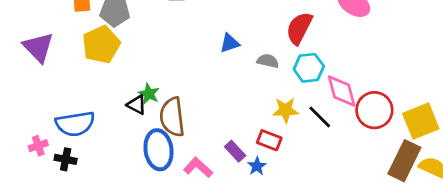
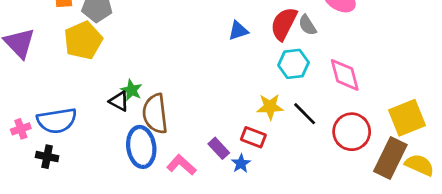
blue triangle: (230, 43) -> (238, 31), moved
gray semicircle: (268, 61) -> (307, 25), moved, turned -135
pink diamond: (342, 91) -> (345, 75), moved
red circle: (374, 110) -> (352, 132), moved
pink cross: (38, 146) -> (21, 129), moved

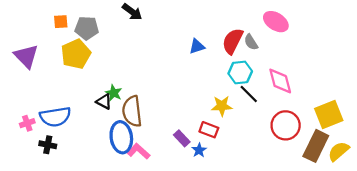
black line: (305, 114) -> (249, 94), moved
pink L-shape: (181, 165) -> (139, 151), moved
yellow semicircle: (420, 165) -> (339, 151), turned -65

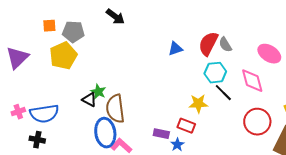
pink ellipse: (276, 22) -> (269, 54), moved
purple triangle: (26, 56) -> (17, 58), turned 30
pink cross: (27, 123) -> (18, 112), moved
purple rectangle: (182, 138) -> (161, 134), turned -35

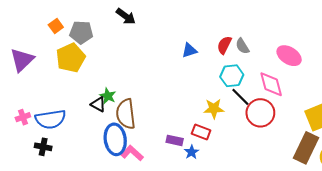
orange square: (49, 26) -> (56, 26), turned -32
red semicircle: (208, 44) -> (224, 45), size x0.7
red circle: (257, 122) -> (260, 113), moved

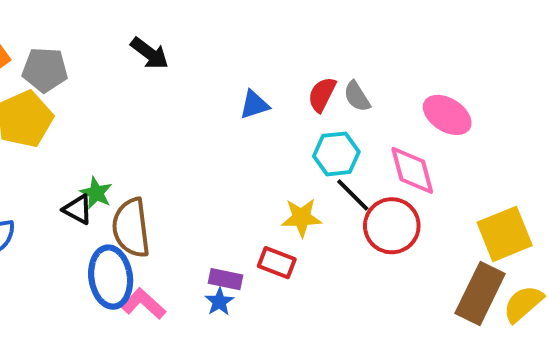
black arrow: (126, 16) -> (150, 53), moved
blue star: (192, 152) -> (219, 302), moved

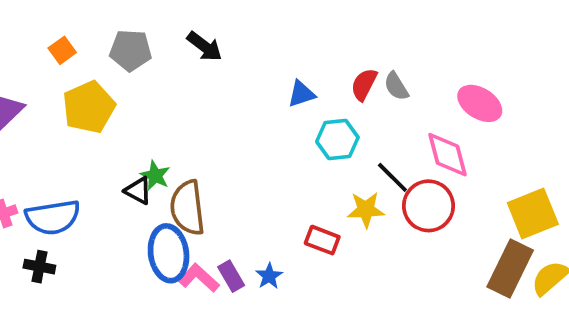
gray pentagon: (45, 70) -> (131, 50), moved
cyan hexagon: (336, 154) -> (337, 139), moved
yellow star: (301, 218) -> (366, 210), moved
purple rectangle: (226, 279) -> (231, 276), moved, turned 48

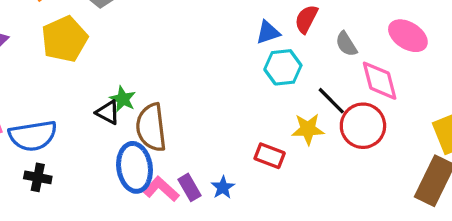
gray semicircle: (396, 86) -> (346, 44), moved
blue triangle: (301, 94) -> (268, 32), moved
black cross: (39, 267) -> (38, 177), moved

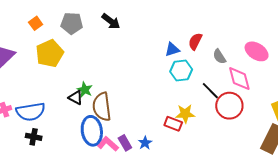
yellow star: (308, 129) -> (185, 114), moved

